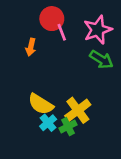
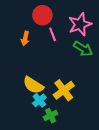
pink line: (62, 32) -> (53, 34), moved
green cross: (68, 126) -> (51, 116), moved

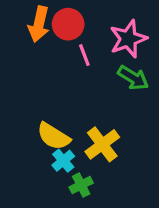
orange arrow: (25, 39) -> (39, 24), moved, size x1.5

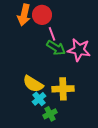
pink star: (128, 39) -> (79, 50), moved, turned 30
green arrow: (133, 78) -> (56, 48), moved
yellow cross: (102, 144) -> (63, 89), turned 35

